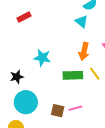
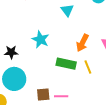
cyan triangle: (82, 21) -> (67, 10), moved
brown square: (58, 111) -> (43, 94), turned -32

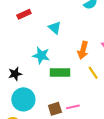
cyan triangle: (67, 10) -> (55, 28), moved
green rectangle: (66, 64) -> (60, 72), moved

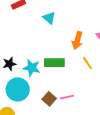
cyan star: (41, 55) -> (32, 68), moved
brown square: (55, 109) -> (49, 99), turned -32

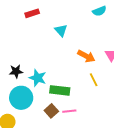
orange arrow: (77, 40) -> (86, 56), turned -84
green rectangle: (54, 63) -> (60, 90), moved

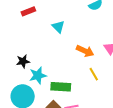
black star: (16, 71) -> (23, 61), moved
cyan star: (38, 78) -> (38, 75), turned -30

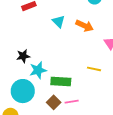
orange arrow: (85, 51) -> (85, 26), moved
yellow line: (94, 74) -> (94, 69), turned -48

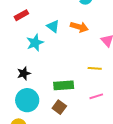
black star: (23, 56) -> (24, 73), moved
cyan star: (38, 70) -> (35, 43), moved
pink line: (72, 102) -> (96, 96), moved

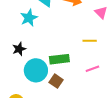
cyan circle: (27, 100) -> (36, 70), moved

